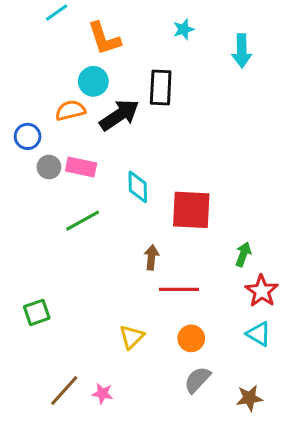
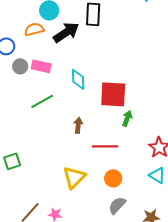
green arrow: (243, 254) -> (127, 118), moved
brown arrow: (151, 257) -> (78, 125), moved
yellow triangle: (132, 337) -> (74, 177), size x1.4

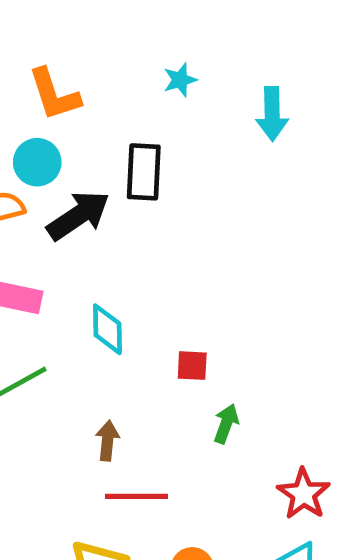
red square: (113, 94) -> (192, 366), size x0.5
red line: (105, 146) -> (136, 496), moved

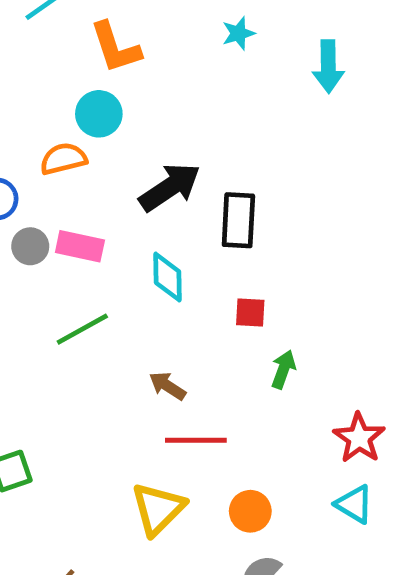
black rectangle: (144, 172) -> (238, 220), moved
black arrow: (78, 215) -> (170, 187), moved
brown arrow: (107, 441) -> (167, 386), turned -63

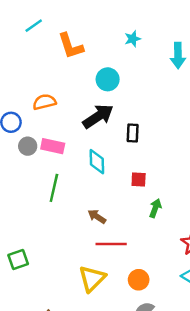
cyan circle: (99, 114) -> (108, 79), moved
black rectangle: (238, 220) -> (133, 133), size x0.7
green line: (82, 329) -> (54, 188), turned -48

